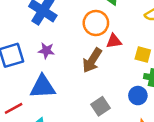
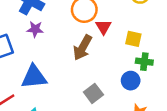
red triangle: (114, 41) -> (103, 27), turned -49
purple star: (46, 51) -> (35, 29), moved

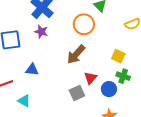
red triangle: (103, 27) -> (90, 78), moved
blue triangle: (34, 77) -> (32, 70), size x0.6

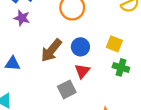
brown arrow: (76, 54) -> (51, 50), moved
blue circle: (109, 89) -> (80, 47), moved

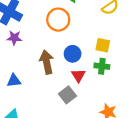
brown arrow: (51, 50) -> (47, 62), turned 140
green cross: (121, 67) -> (102, 66), moved

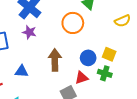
blue circle: (73, 54) -> (88, 58), moved
red triangle: (78, 75) -> (82, 78), turned 32

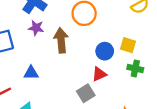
brown arrow: (55, 60) -> (61, 40), moved
green cross: (105, 73) -> (135, 69), moved

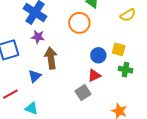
brown arrow: (61, 40) -> (51, 58), moved
blue triangle: (31, 73) -> (35, 76), turned -40

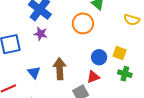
yellow semicircle: (128, 15) -> (132, 20), turned 42
brown arrow: (51, 58) -> (60, 69), moved
blue triangle: (35, 76) -> (34, 73), turned -32

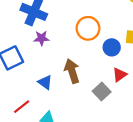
orange circle: (83, 23) -> (88, 28), moved
red triangle: (93, 77) -> (120, 75), moved

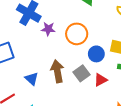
purple star: (41, 38) -> (48, 29), moved
gray square: (102, 91) -> (82, 73), moved

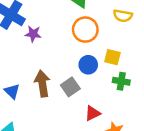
orange circle: (77, 34) -> (85, 30), moved
red triangle: (101, 80) -> (93, 113), moved

